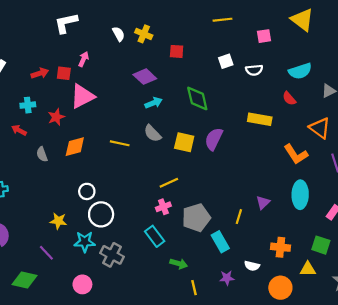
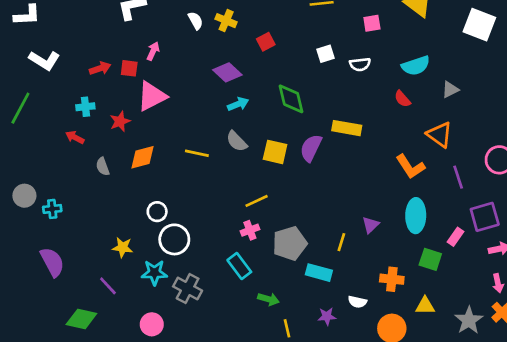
red square: (177, 51) -> (266, 42), turned -32
yellow rectangle: (260, 119) -> (347, 128), moved
cyan rectangle: (220, 242) -> (319, 273), turned -45
green square: (321, 245) -> (430, 259), moved

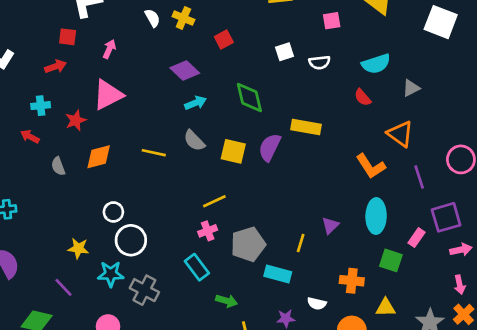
red square: (129, 68) -> (68, 37), moved

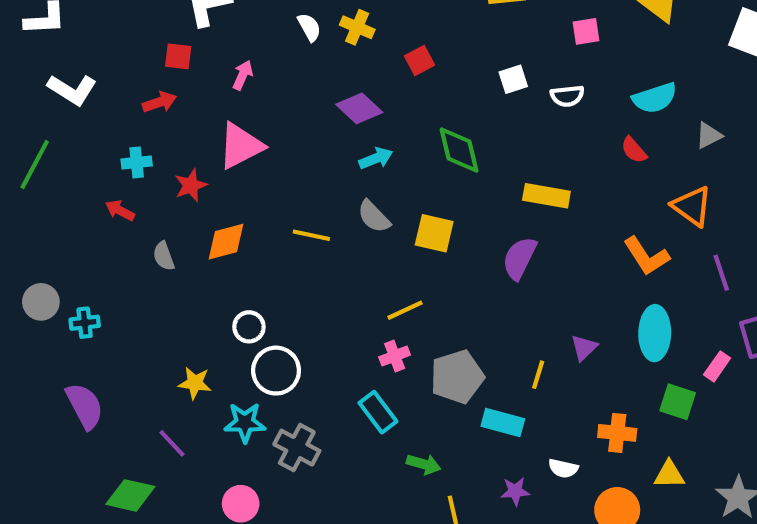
purple semicircle: (270, 147) -> (519, 258), moved

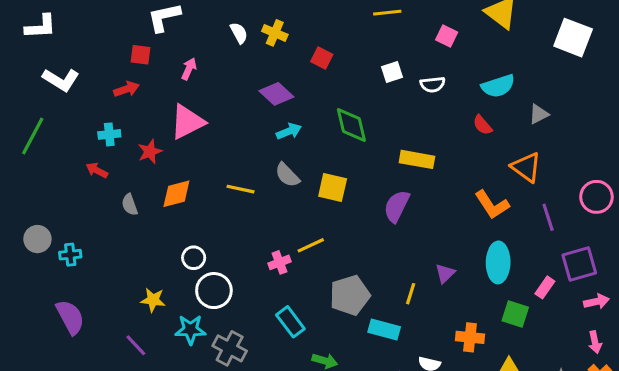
pink square: (586, 31) -> (447, 36), turned 35
red square: (420, 61) -> (322, 58), turned -35
pink cross: (395, 356) -> (280, 262), moved

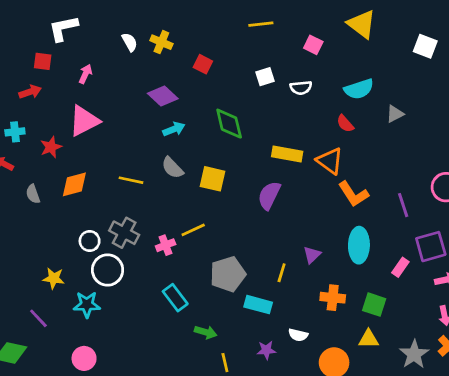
white square: (573, 38) -> (425, 46), size x0.7
orange triangle: (526, 167) -> (330, 161), moved
green square: (515, 314) -> (374, 305), moved
orange cross: (470, 337) -> (333, 298), moved
gray cross: (230, 348) -> (124, 233), moved

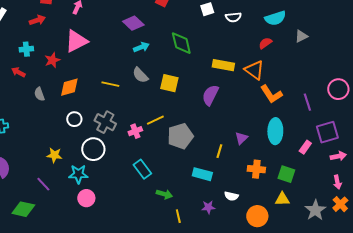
red semicircle: (345, 124) -> (265, 43), turned 96
white circle: (90, 241) -> (74, 119), moved
gray pentagon: (228, 274) -> (180, 136), moved
pink circle: (84, 358) -> (86, 198), moved

